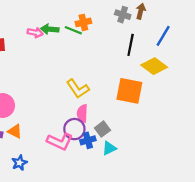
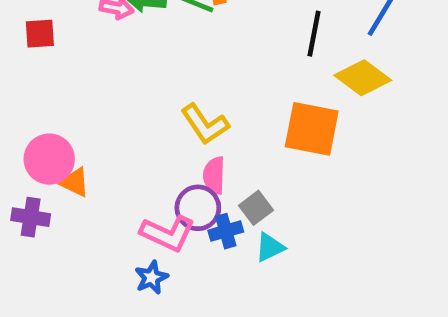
orange triangle: (15, 131) -> (75, 182), moved
blue star: (19, 163) -> (151, 278), moved

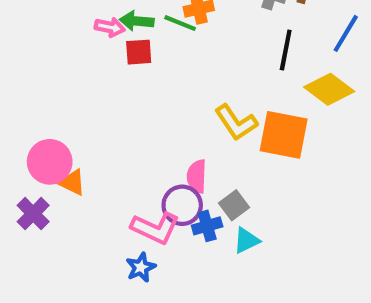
red square: (40, 34) -> (139, 52), moved
yellow L-shape: (205, 124) -> (236, 122), moved
purple cross: (31, 217) -> (33, 214), turned 36

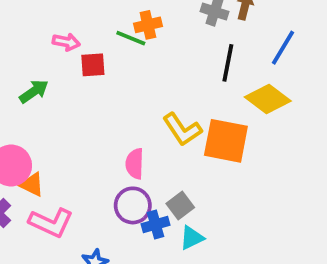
green arrow: (137, 21) -> (34, 91), moved, turned 140
pink semicircle: (197, 176) -> (135, 164), moved
pink L-shape: (155, 228) -> (51, 223), moved

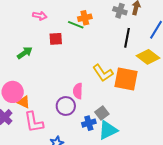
pink arrow: (66, 42) -> (40, 16), moved
purple circle: (133, 205) -> (66, 106), moved
pink L-shape: (51, 223) -> (34, 122), turned 55
cyan triangle: (192, 238) -> (108, 130), size x1.5

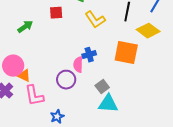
yellow L-shape: (103, 73) -> (95, 20), moved
blue cross: (89, 123) -> (89, 55), moved
cyan triangle: (108, 130) -> (108, 104), turned 30

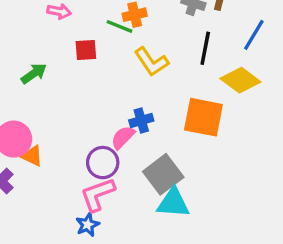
pink semicircle: (78, 65) -> (123, 137), turned 42
gray square: (102, 87) -> (163, 174), size x1.6
pink L-shape: (34, 96) -> (98, 194), moved, turned 80

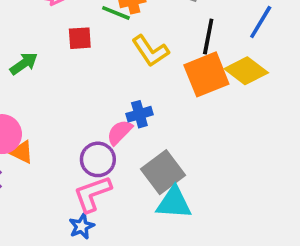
orange square: (203, 117) -> (206, 74), moved, turned -33

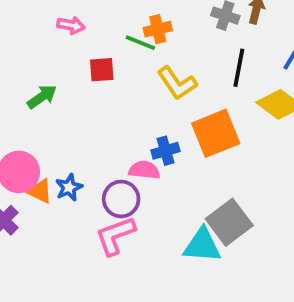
orange square: (206, 74) -> (216, 133), moved
pink semicircle: (120, 132) -> (144, 170), turned 52
gray square: (163, 172) -> (229, 222), moved
blue star: (82, 226) -> (69, 187), moved

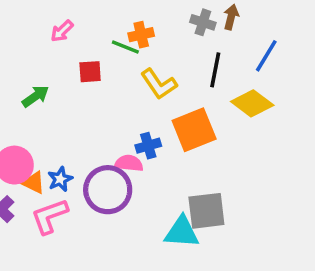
pink arrow: (71, 25) -> (62, 31), turned 125
purple circle: (121, 199) -> (108, 190), size x1.4
gray square: (229, 222) -> (206, 211), turned 30
pink L-shape: (115, 236) -> (50, 216), moved

